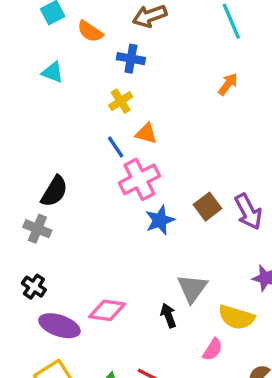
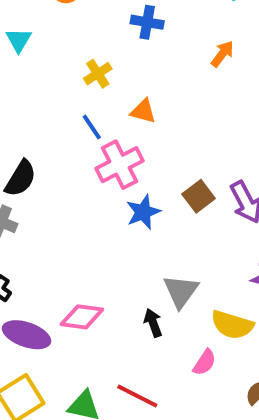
blue cross: (131, 59) -> (147, 22), moved
cyan triangle: (53, 72) -> (19, 40), turned 40
orange triangle: (146, 133) -> (143, 111), moved

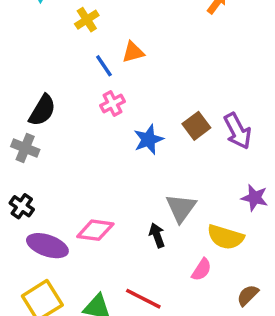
yellow cross: (98, 74) -> (87, 20), moved
orange triangle: (143, 111) -> (133, 52), moved, turned -30
pink cross: (119, 165) -> (112, 104), moved, size x0.6

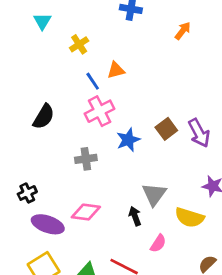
pink cross: (112, 104) -> (100, 111), size x1.5
gray cross: (25, 148) -> (86, 159), moved, turned -30
black cross: (22, 206) -> (27, 193), turned 30
pink semicircle: (202, 270) -> (158, 243), moved

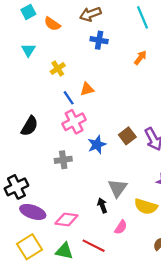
black cross: (27, 193) -> (16, 187), size x1.5
pink diamond: (86, 212) -> (66, 220), moved

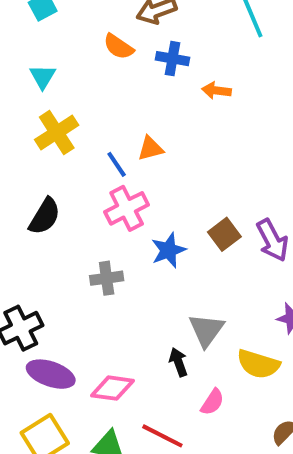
orange semicircle: (52, 24) -> (119, 47), moved
orange arrow: (140, 58) -> (216, 91), moved, turned -120
yellow cross: (58, 68) -> (57, 132), moved, size x1.5

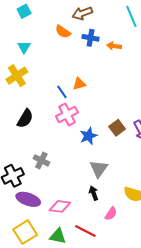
orange arrow: (216, 91) -> (114, 46), moved
yellow cross: (57, 132) -> (17, 76), moved
gray cross: (107, 278) -> (41, 160), moved, turned 35
gray triangle: (206, 330) -> (99, 169), moved

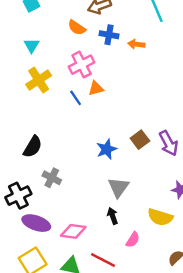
yellow cross: (17, 76) -> (39, 80), moved
pink cross: (67, 114) -> (82, 65), moved
black semicircle: (25, 119) -> (33, 147), moved

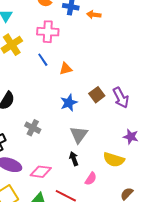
pink cross: (82, 65) -> (48, 32), turned 30
orange triangle: (96, 88) -> (66, 69), moved
gray cross: (52, 178) -> (33, 128), moved

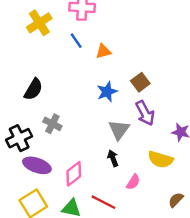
purple arrow: (121, 98) -> (145, 113), moved
gray cross: (33, 128) -> (52, 124), moved
pink diamond: (41, 172) -> (74, 174), turned -45

